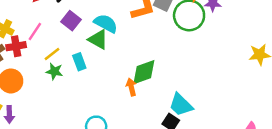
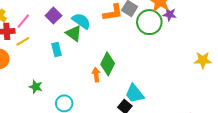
yellow line: (52, 54) -> (23, 41), moved
green star: (54, 71) -> (36, 87), moved
green diamond: (144, 72) -> (108, 64), turned -50

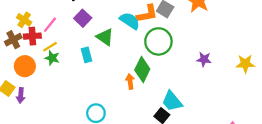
purple star: (170, 14) -> (204, 59), moved
cyan semicircle: (81, 21) -> (130, 21), moved
green circle: (149, 22) -> (158, 41), moved
green star: (36, 87) -> (52, 58), moved

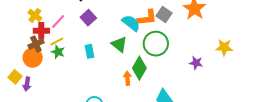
green triangle: (105, 37) -> (119, 44), moved
brown cross: (13, 40) -> (36, 44), moved
yellow star: (245, 64) -> (224, 47), moved

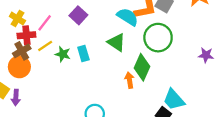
green star: (58, 52) -> (63, 54), moved

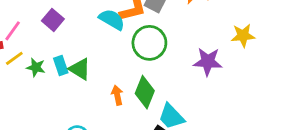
green triangle: (116, 42) -> (80, 69), moved
purple star: (206, 55) -> (208, 62), size x1.5
green diamond: (142, 67) -> (145, 92), moved

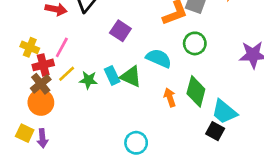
cyan semicircle: (112, 19) -> (159, 58), moved
purple square: (53, 20) -> (120, 31), moved
green circle: (149, 43) -> (195, 43), size x0.7

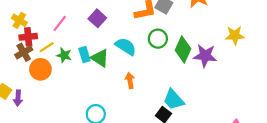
pink line: (62, 47) -> (60, 23), moved
green diamond: (196, 91) -> (183, 50), moved
orange circle: (41, 102) -> (40, 69), moved

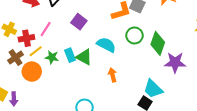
red cross: (28, 37) -> (26, 38), moved
purple star: (205, 56) -> (175, 62), moved

